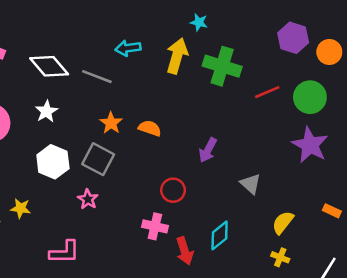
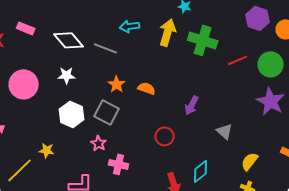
white star: (46, 111) -> (67, 75), turned 30
pink cross: (155, 226) -> (119, 164), moved

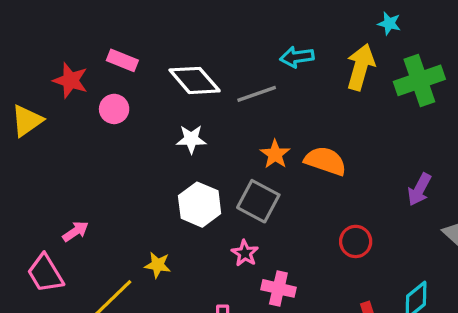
green cross: (203, 40) -> (419, 80), turned -36
gray line: (106, 48) -> (257, 94), turned -40
pink circle: (24, 84) -> (114, 109), moved, size x0.6
orange semicircle: (147, 88) -> (325, 161), size x1.4
purple arrow: (192, 105) -> (419, 189), moved

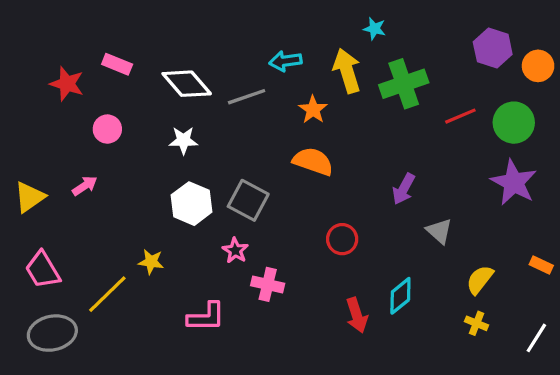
yellow arrow: (361, 67) -> (347, 71), turned -33
pink circle: (114, 109) -> (107, 129), moved
yellow triangle: (27, 121) -> (30, 197), moved
orange star: (275, 154) -> (313, 110), moved
pink arrow: (75, 231) -> (85, 186), moved

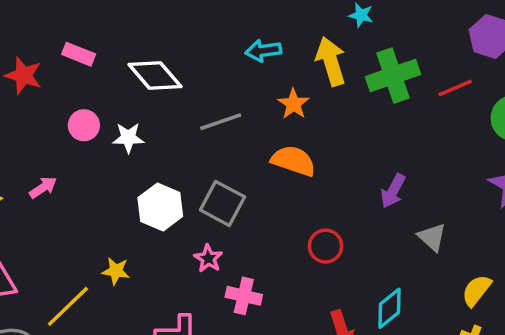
gray line: (247, 97) -> (221, 122), moved
red line: (460, 116) -> (455, 88), moved
pink circle: (107, 129) -> (84, 125), moved
white star: (183, 140) -> (128, 138), moved

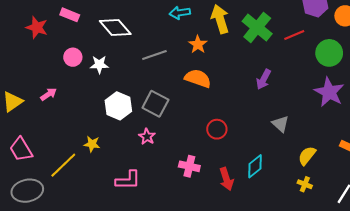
green cross: (393, 76) -> (257, 28), turned -32
purple arrow: (393, 191) -> (263, 79), moved
pink cross: (244, 296) -> (189, 166), moved

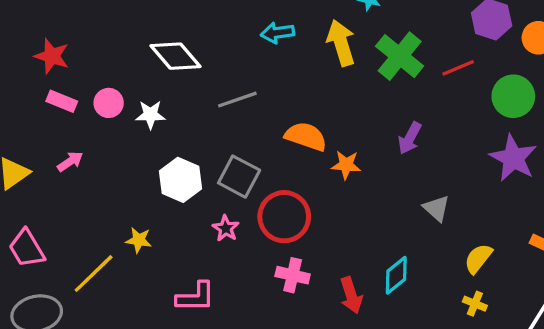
pink rectangle: (70, 15) -> (62, 101), moved
orange star: (198, 44) -> (346, 165), moved, turned -30
red circle: (217, 129) -> (284, 217), moved, size x1.6

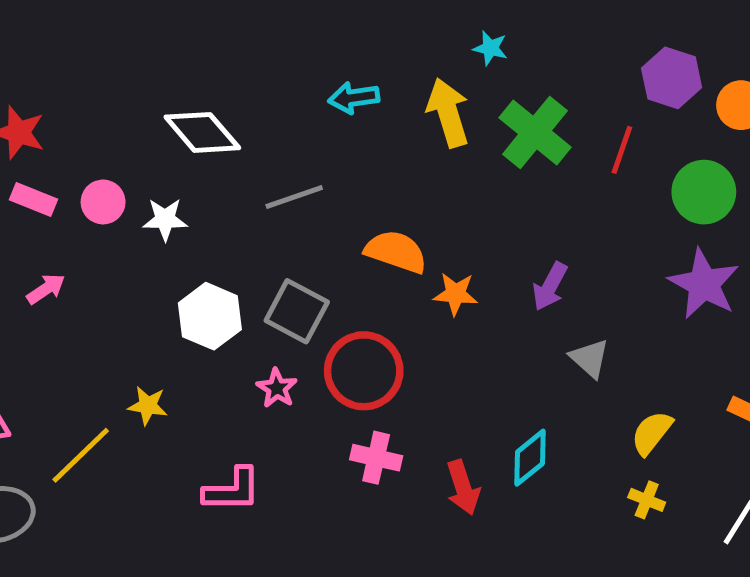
red line: (458, 68) -> (622, 150), turned -48
purple arrow: (410, 138) -> (550, 286), moved

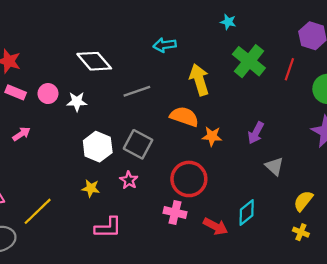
yellow arrow: (448, 113) -> (199, 80), moved
red circle: (364, 371) -> (189, 179), moved
yellow star: (148, 406) -> (91, 188), moved
red arrow: (463, 487) -> (215, 226), turned -45

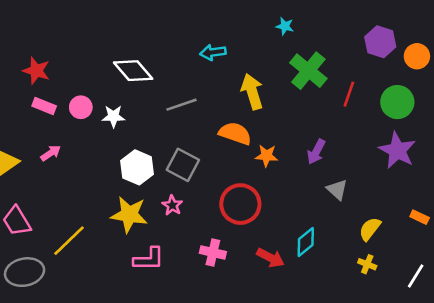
red line: (289, 69) -> (349, 94), moved
yellow star: (91, 188) -> (129, 215), size x1.8
pink cross: (175, 212) -> (213, 252), moved

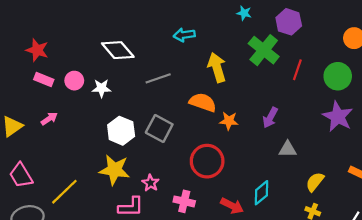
purple hexagon: (380, 42) -> (289, 22), moved
gray triangle: (337, 190) -> (288, 149), turned -42
pink star: (172, 205) -> (150, 183), moved

